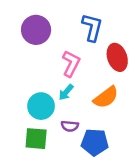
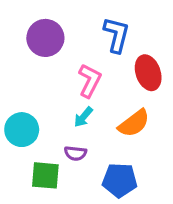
cyan circle: (41, 106) -> (22, 130), moved
purple semicircle: (70, 126) -> (75, 153), moved

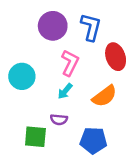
purple circle: (45, 38) -> (53, 26), moved
cyan circle: (22, 130) -> (22, 76), moved

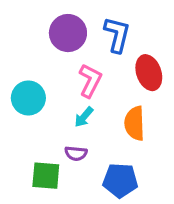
orange semicircle: (104, 96) -> (135, 123), turned 125

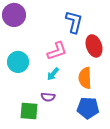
purple circle: (68, 33) -> (14, 15), moved
pink L-shape: (90, 81) -> (57, 51), turned 45
blue pentagon: (120, 180) -> (88, 108), moved

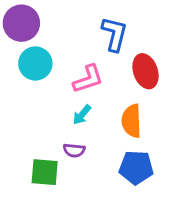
cyan circle: (18, 62) -> (35, 63), moved

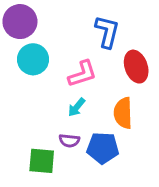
blue pentagon: (136, 167) -> (103, 148), moved

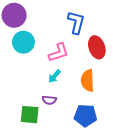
blue pentagon: (103, 148) -> (85, 116), moved

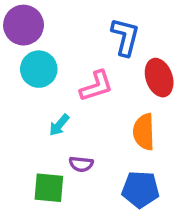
cyan arrow: (54, 76) -> (59, 125), moved

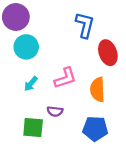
pink L-shape: (96, 86) -> (65, 78), moved
cyan arrow: (59, 125) -> (31, 84), moved

